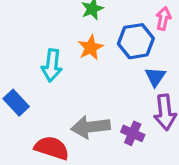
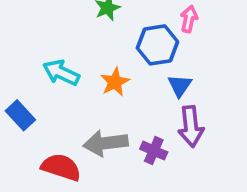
orange star: (91, 48) -> (115, 82), moved
cyan arrow: (52, 65) -> (61, 73), turned 108

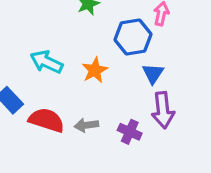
gray arrow: (106, 143) -> (86, 125), size x0.6
red semicircle: (61, 167) -> (47, 120), moved

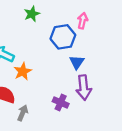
orange star: (95, 70) -> (23, 71), moved
gray arrow: (86, 125) -> (23, 113), moved, turned 119

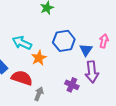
pink arrow: (83, 21) -> (104, 41), moved
blue hexagon: (63, 37) -> (64, 41), moved

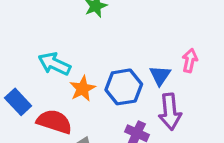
blue hexagon: (64, 41) -> (124, 87), moved

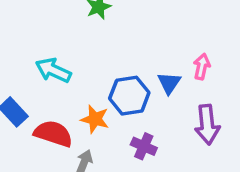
orange star: (82, 89) -> (95, 119), moved, turned -30
purple arrow: (170, 112) -> (207, 125), moved

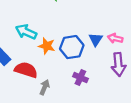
pink arrow: (202, 67) -> (115, 38), moved, turned -88
orange star: (95, 119) -> (47, 46), moved

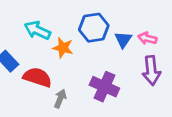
blue hexagon: (72, 47) -> (94, 28), moved
purple cross: (80, 77) -> (104, 87), size x1.5

